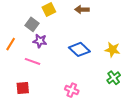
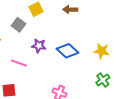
purple star: (40, 41) -> (39, 46), moved

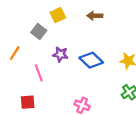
pink line: (19, 63) -> (39, 73), turned 49

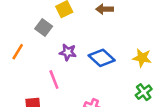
pink line: (39, 73) -> (54, 79), moved

